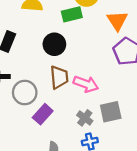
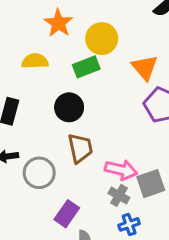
pink arrow: (86, 84) -> (121, 170), moved
purple rectangle: (43, 114) -> (67, 214), moved

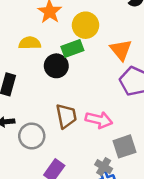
black circle: (69, 107) -> (56, 66), moved
pink arrow: (121, 170) -> (99, 120), moved
gray cross: (119, 195) -> (104, 167), moved

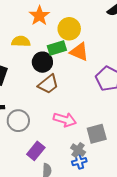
orange triangle: (121, 50) -> (79, 52), moved, turned -30
brown trapezoid: (66, 116) -> (48, 84), moved, turned 60
pink arrow: (99, 120) -> (65, 120), moved

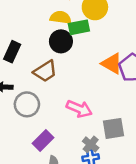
yellow semicircle: (21, 41) -> (61, 17), moved
orange triangle: (79, 52) -> (112, 64), moved
brown trapezoid: (48, 84) -> (45, 71), moved

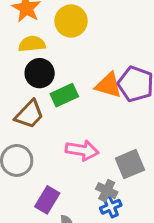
green rectangle: (79, 27) -> (64, 95), moved

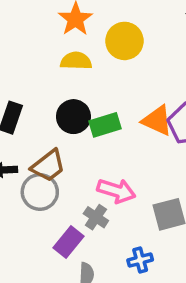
black circle: (40, 73) -> (73, 117), moved
brown trapezoid: (29, 114) -> (48, 166), moved
gray cross: (107, 191) -> (96, 217), moved

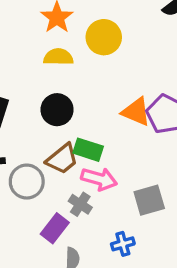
green rectangle: (105, 125) -> (88, 150), moved, turned 36
brown trapezoid: (48, 166) -> (62, 159), moved

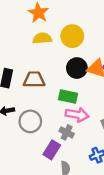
yellow circle: (104, 37) -> (72, 36), moved
black circle: (57, 110) -> (77, 68), moved
brown trapezoid: (62, 159) -> (34, 80), moved, turned -135

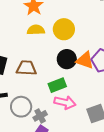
green rectangle: (68, 96) -> (57, 85), turned -36
gray cross: (67, 132) -> (40, 116), moved, turned 32

